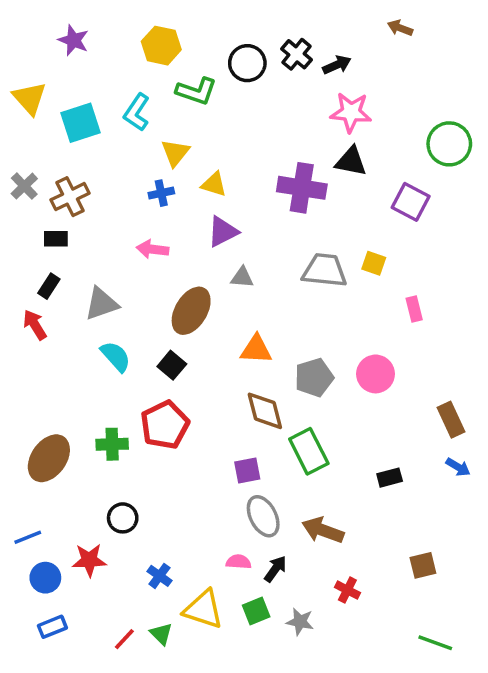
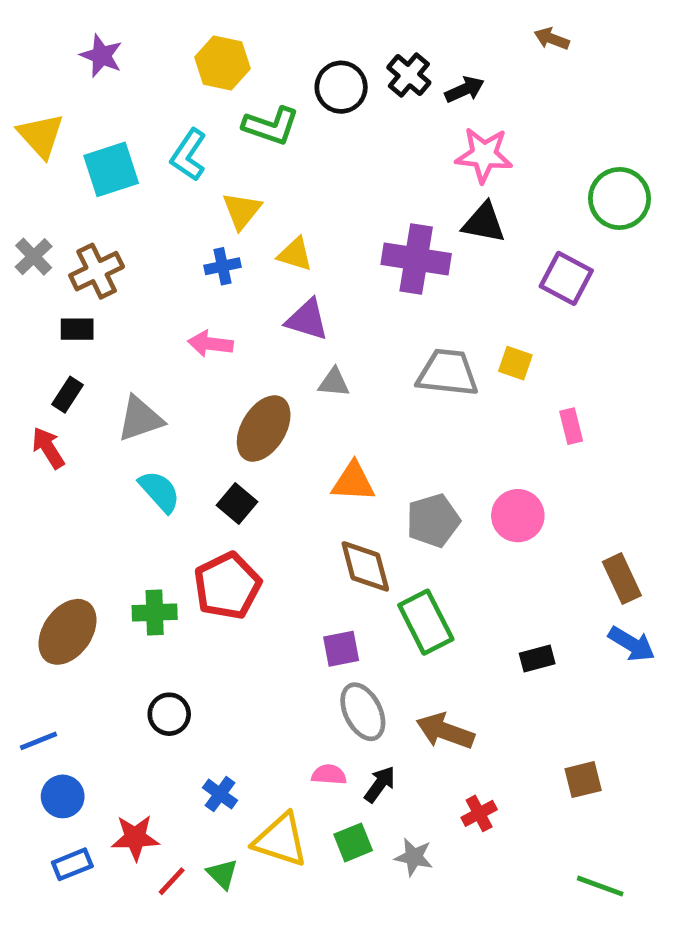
purple triangle: (223, 232) -> (307, 320), turned 44
blue arrow: (458, 467) -> (632, 644), size x1.4
red star: (89, 560) -> (135, 838), moved
red cross: (347, 590) -> (479, 813), turned 35

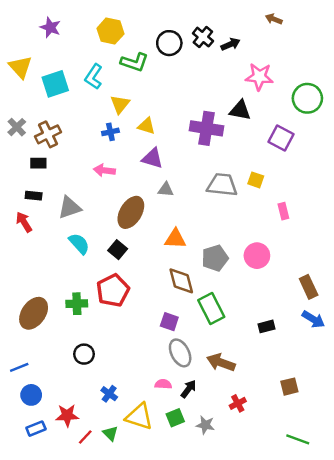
pink star: (484, 155) -> (259, 77), moved
black rectangle: (68, 395) -> (34, 196), turned 63
purple square: (341, 649) -> (169, 322), turned 30

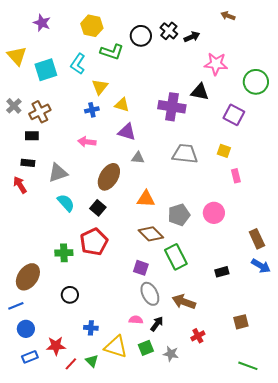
yellow square: (256, 180) -> (224, 151), moved
brown diamond: (181, 281) -> (151, 234), turned -30
brown ellipse: (34, 313) -> (28, 277), moved
blue cross: (109, 394) -> (91, 328), turned -32

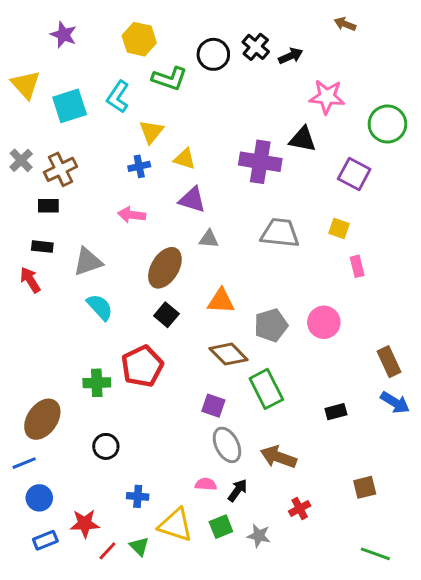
black square: (98, 208) -> (166, 315), moved

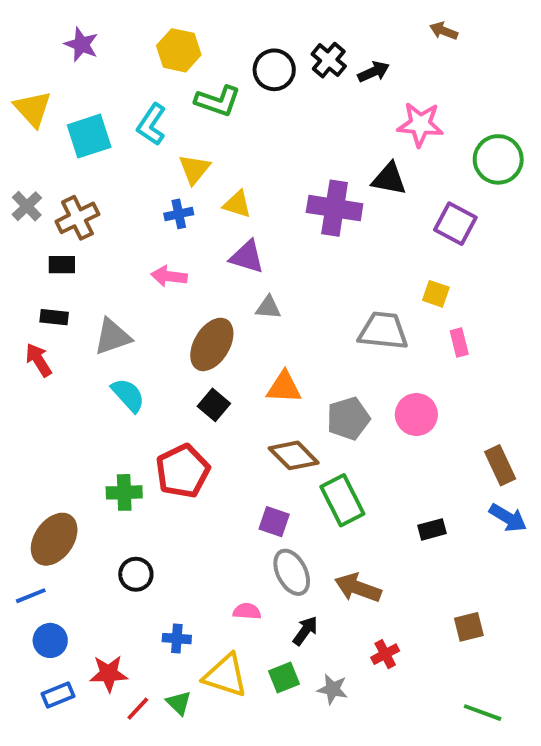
gray trapezoid: (280, 233) -> (383, 331), moved
pink semicircle: (206, 484) -> (247, 611), moved

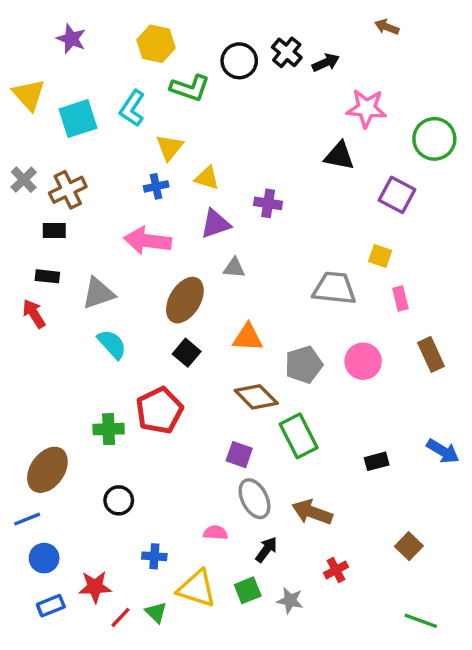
purple cross: (335, 208) -> (268, 203), moved, size x0.6
purple triangle: (247, 257) -> (215, 224), turned -36
pink arrow: (169, 276) -> (148, 241), size x1.5
brown rectangle: (500, 465) -> (431, 354), moved
brown square: (469, 627) -> (409, 546), turned -32

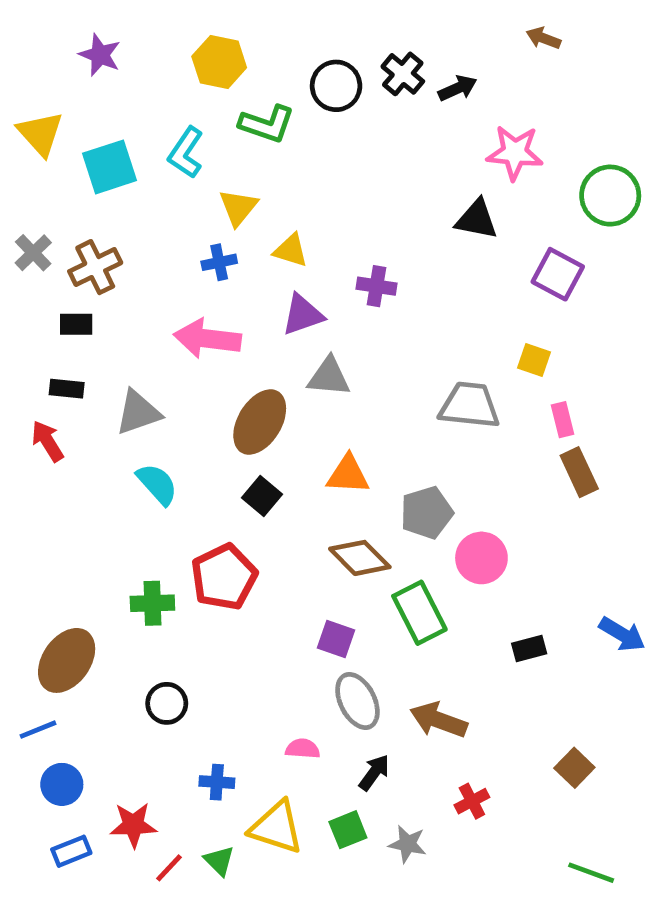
gray triangle: (234, 268) -> (329, 377), size x1.4
brown rectangle: (431, 354) -> (579, 472), moved
pink circle: (363, 361) -> (481, 558), moved

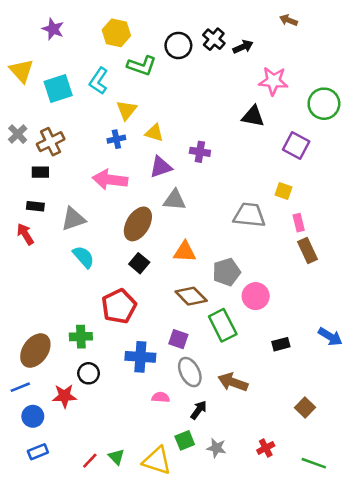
green cross: (152, 603) -> (81, 337), moved
blue cross: (217, 782) -> (140, 357), moved, size x1.6
red cross: (472, 801) -> (266, 448), moved
red star: (133, 825) -> (64, 396), moved
yellow triangle: (276, 827) -> (157, 461), moved

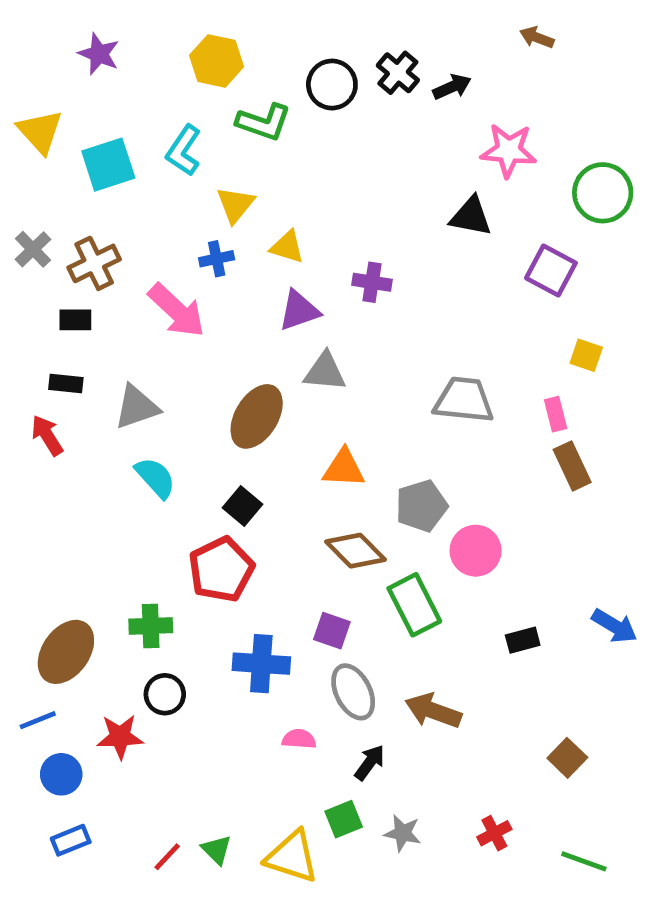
pink arrow: (110, 180) -> (177, 311), moved, turned -144
yellow square: (283, 191) -> (586, 355), moved
black square: (139, 263) -> (242, 506), moved

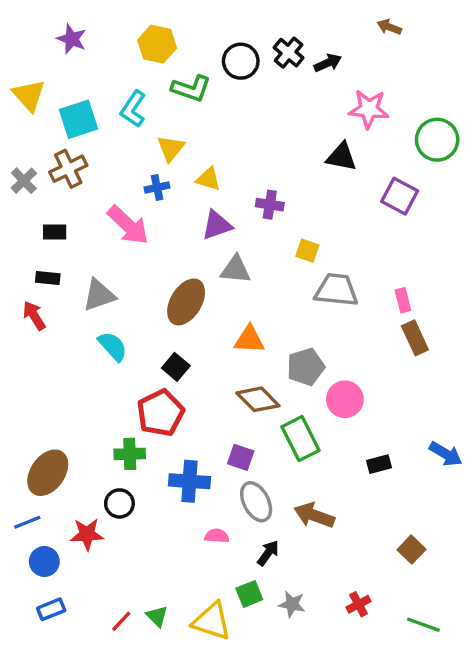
brown cross: (94, 263) -> (68, 169), moved
yellow square: (586, 355) -> (307, 251), moved
green cross: (151, 626) -> (130, 454), moved

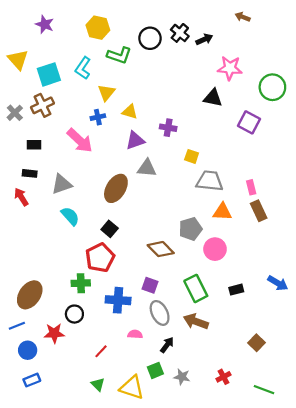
orange triangle: (249, 340) -> (222, 212), moved
green rectangle: (300, 439) -> (196, 288), moved
red line: (121, 621) -> (101, 351), moved

